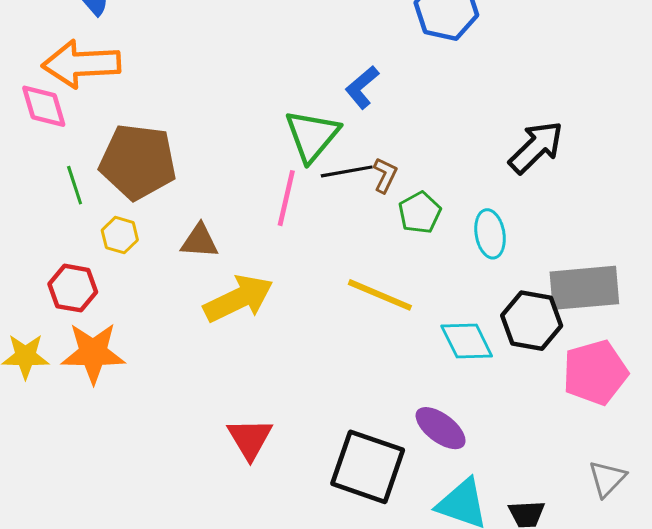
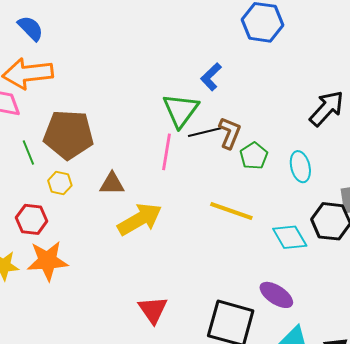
brown L-shape: (385, 175) -> (230, 133), size x1.4

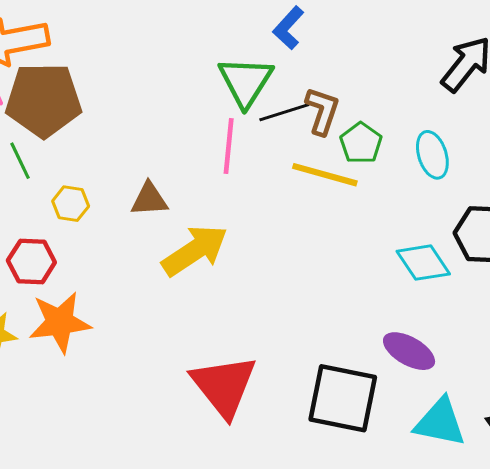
brown pentagon: (69, 135) -> (44, 100), moved
yellow line: (231, 211) -> (325, 175), moved
red triangle: (153, 310) -> (224, 386), size x1.5

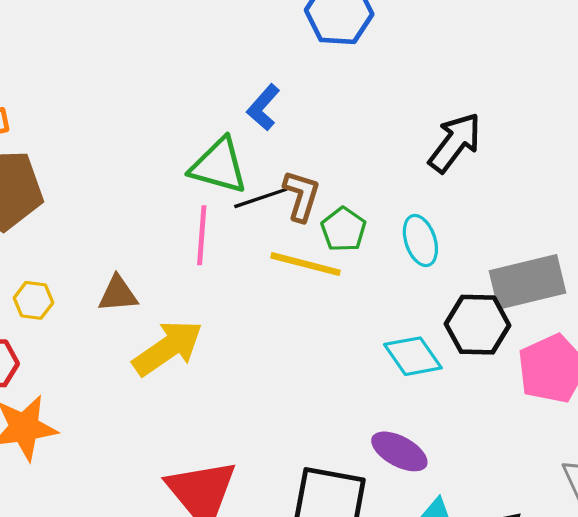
green triangle: (246, 82) -> (219, 166), turned -46

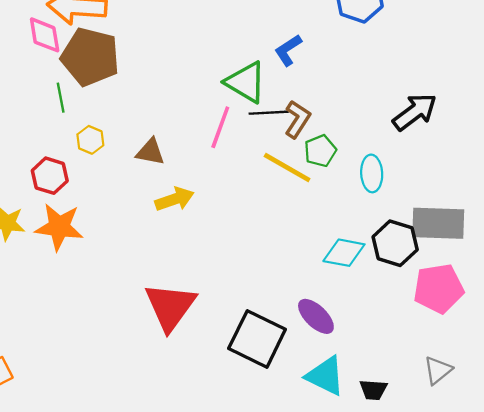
yellow arrow: (168, 348) -> (175, 199), size x0.7
cyan diamond: (413, 356) -> (344, 253), turned -60

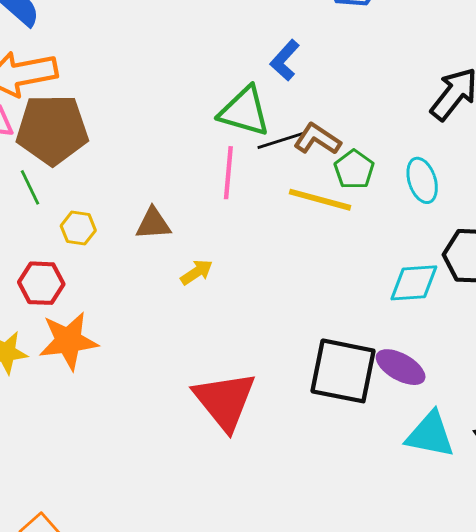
brown L-shape: (297, 119) -> (317, 139), turned -75
yellow arrow: (175, 199) -> (197, 272), size x0.7
black square: (257, 339) -> (343, 371), moved

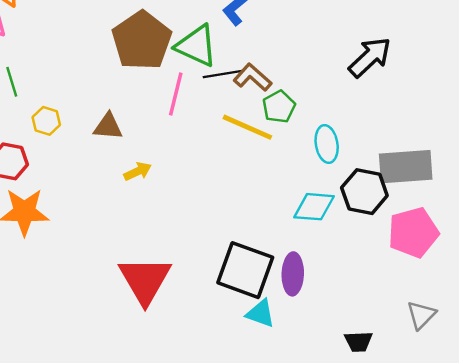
brown pentagon: (52, 130) -> (142, 41), moved, turned 30
cyan ellipse: (422, 180) -> (327, 144), moved
purple ellipse: (401, 367) -> (293, 274), turned 54
cyan triangle: (430, 435) -> (261, 313), moved, size x0.7

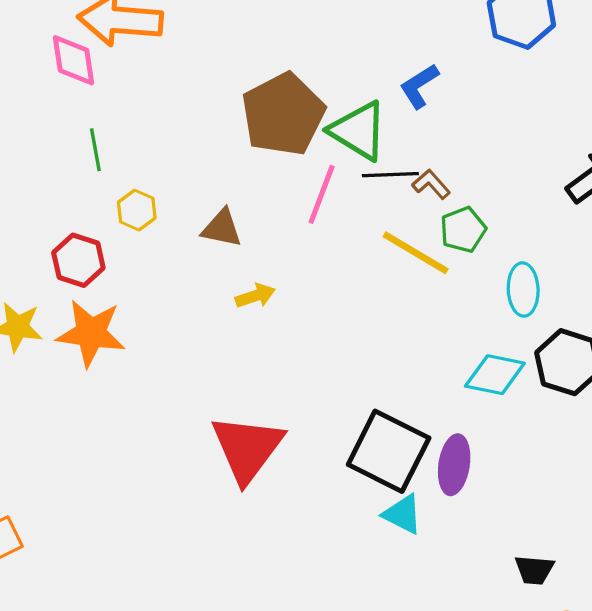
brown L-shape: (252, 77) -> (431, 184), size x0.7

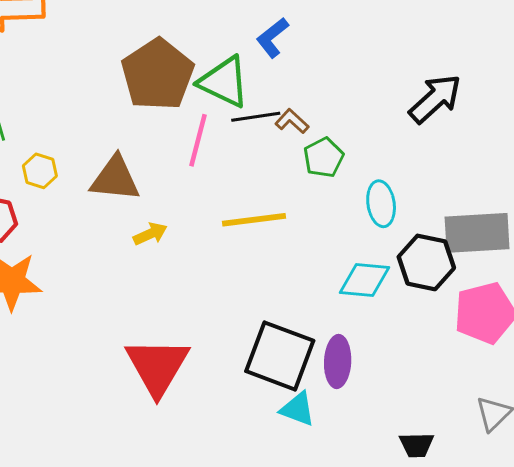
brown triangle: (222, 228) -> (115, 179), size x1.4
yellow line: (416, 253) -> (254, 220), moved, turned -32

